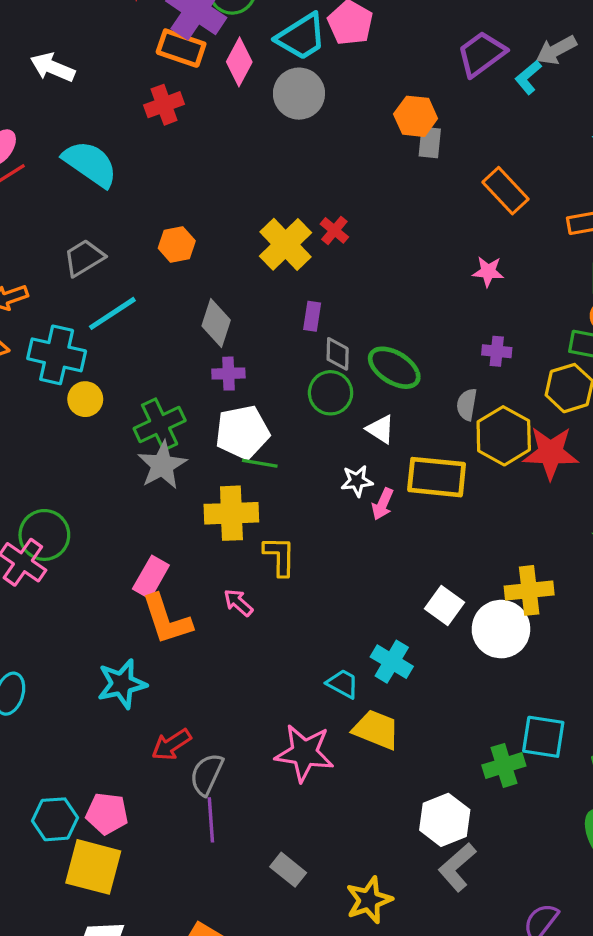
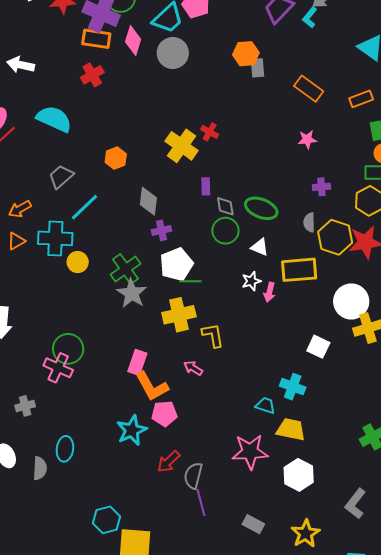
white circle: (501, 629) -> (351, 301), moved
pink pentagon: (107, 814) -> (164, 414), moved
white hexagon: (445, 820) -> (299, 475), moved

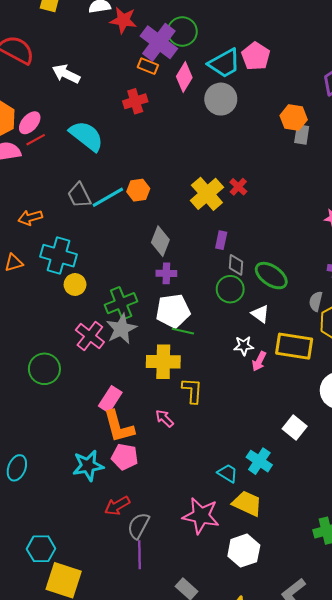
orange rectangle: (96, 39) -> (148, 66), size x0.7
gray trapezoid: (61, 177) -> (79, 195), turned -88
cyan line: (84, 207) -> (108, 197), moved
orange triangle: (16, 241) -> (14, 263), moved
pink cross: (58, 368) -> (90, 336), moved

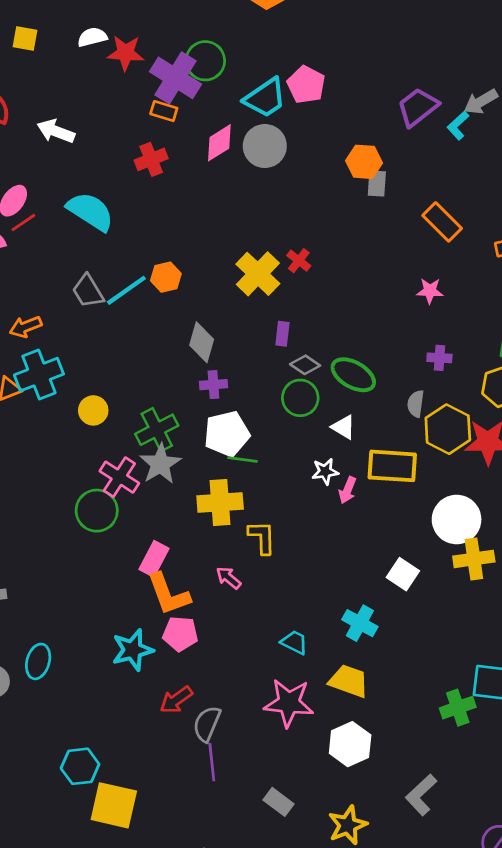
pink diamond: (184, 77) -> (219, 143), moved, turned 32
cyan cross: (58, 256) -> (39, 375), moved, turned -32
gray diamond: (236, 265) -> (305, 365), turned -55
green circle: (44, 369) -> (97, 511), moved
cyan trapezoid: (228, 473) -> (294, 642), moved

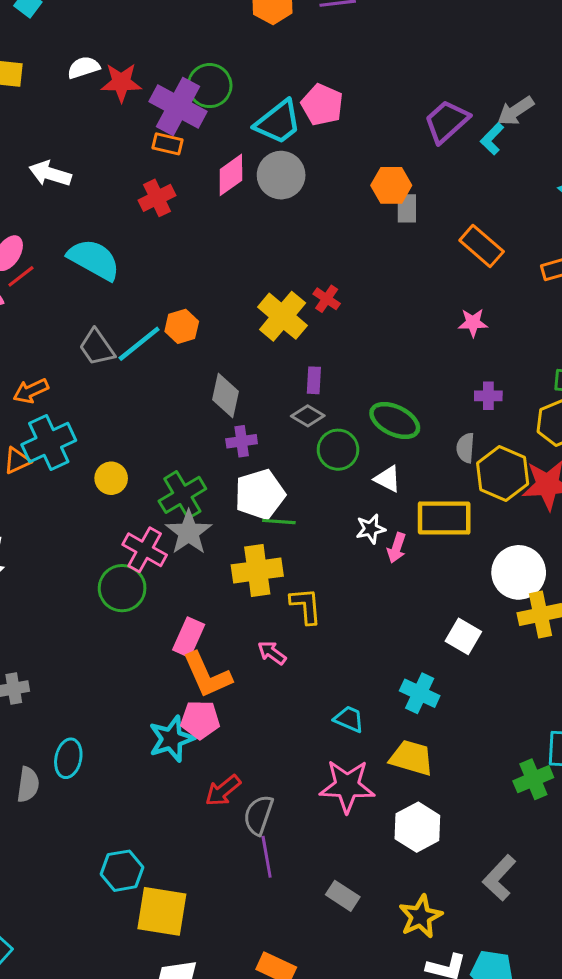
gray diamond: (305, 365) -> (308, 416), moved
pink pentagon: (180, 634) -> (200, 720), moved

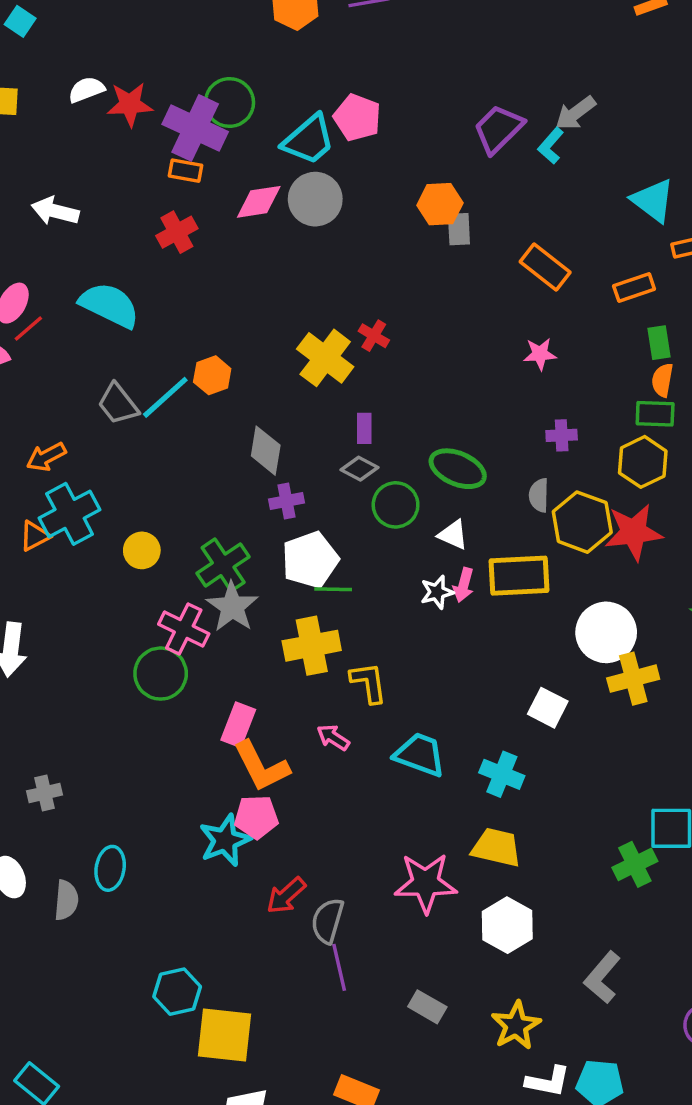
pink diamond: (231, 175) -> (259, 202), turned 30
pink arrow: (397, 548) -> (463, 585), moved
cyan trapezoid: (349, 719) -> (420, 755), moved, size x1.5

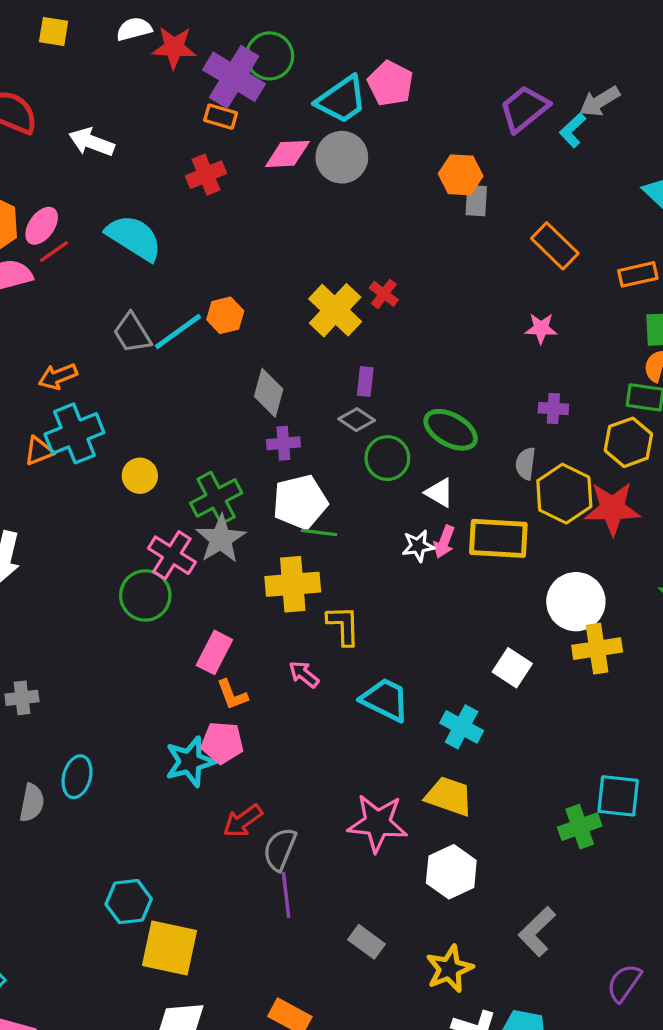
orange L-shape: (261, 766) -> (232, 695), size x0.6

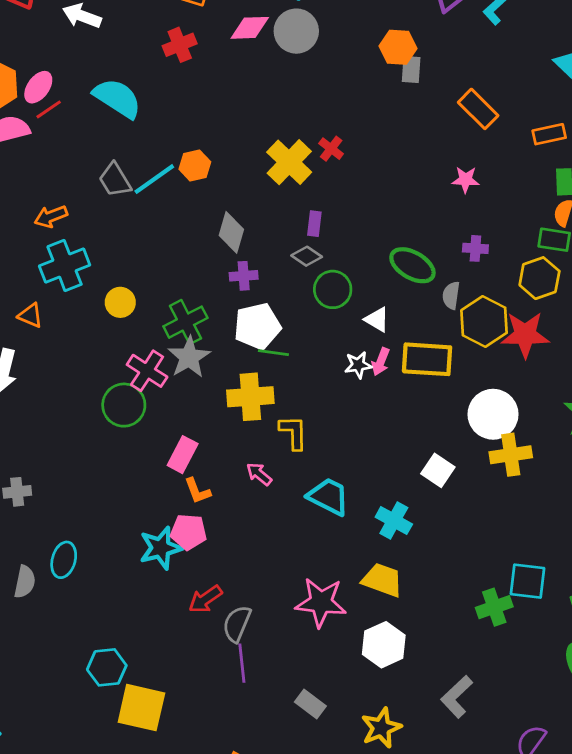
green ellipse: (451, 430) -> (412, 265), moved
orange triangle: (39, 451) -> (30, 315), moved, turned 44

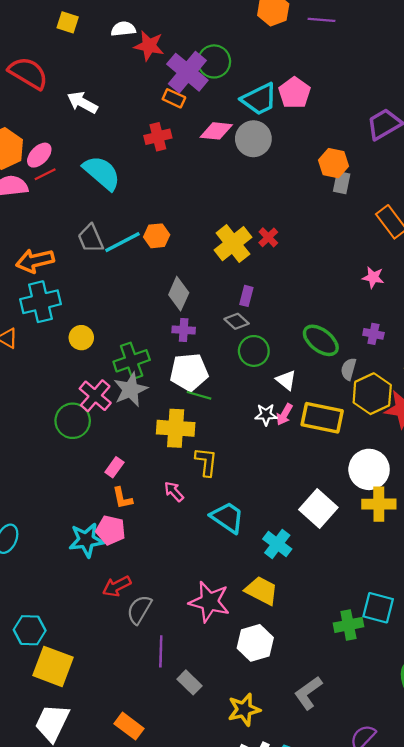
orange arrow: (51, 216) -> (35, 261), size x1.4
pink rectangle: (183, 455) -> (114, 467), size x0.7
white square: (438, 470) -> (318, 508), size x1.4
purple line: (242, 663) -> (161, 651), moved

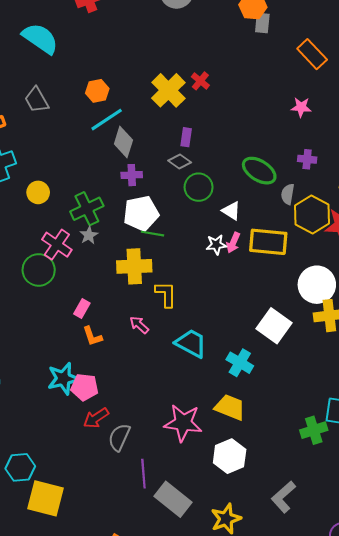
cyan line: (122, 242) -> (107, 120), moved
gray star: (131, 390) -> (89, 235), size x0.6
pink pentagon: (111, 530) -> (85, 387), moved
gray rectangle: (190, 682) -> (173, 499), size x1.6

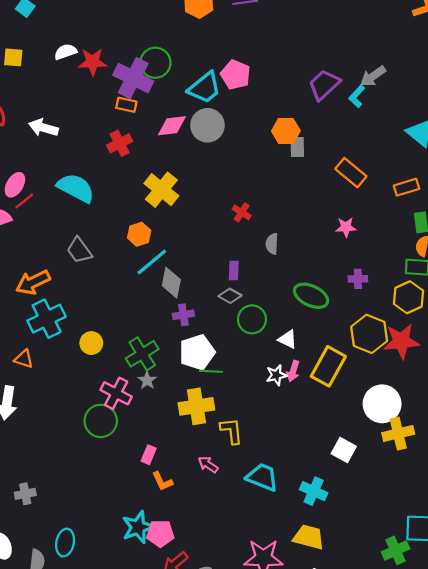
yellow cross: (168, 90) -> (161, 190), moved
gray semicircle: (288, 194) -> (272, 244), moved
yellow rectangle: (268, 242) -> (328, 366), turned -60
white square: (274, 326) -> (344, 450), size x0.7

